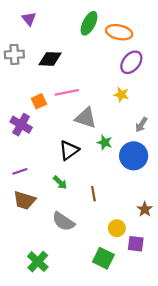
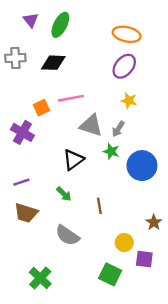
green ellipse: (89, 23) -> (60, 25), moved
purple ellipse: (131, 62) -> (124, 66), moved
gray arrow: (141, 125) -> (118, 129), moved

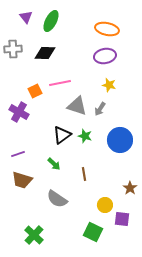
purple ellipse: (124, 66) -> (105, 56), turned 40
green star: (111, 151) -> (85, 136), moved

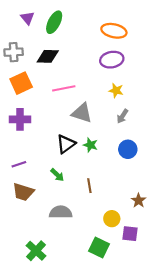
orange square: (35, 91) -> (21, 83), moved, size x1.5
gray arrow: (100, 109) -> (122, 116), moved
purple cross: (19, 112) -> (20, 119), turned -30
blue circle: (120, 140) -> (128, 149), size x0.7
gray semicircle: (57, 199) -> (61, 212), turned 145

